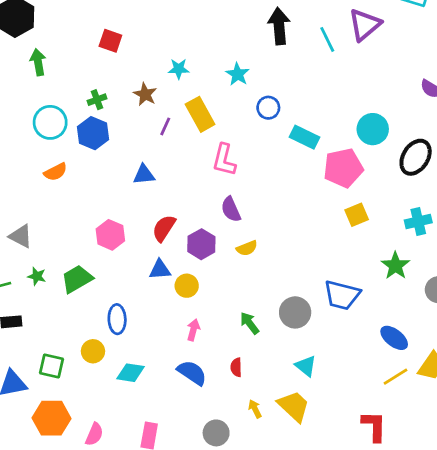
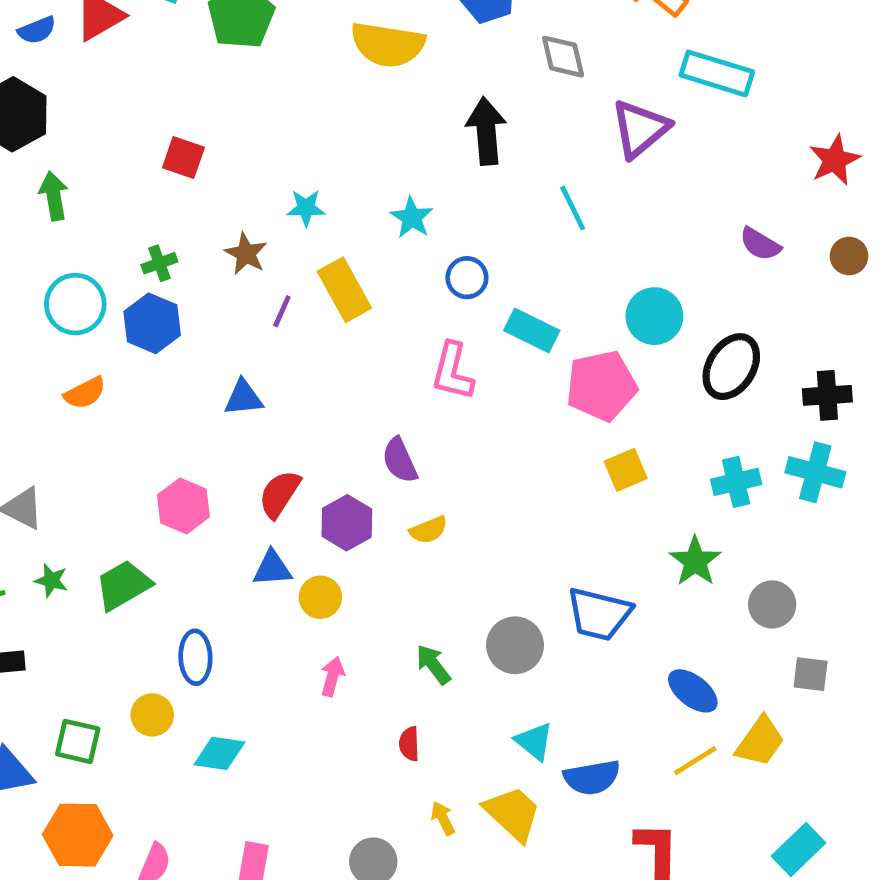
cyan line: (327, 39) -> (573, 208), moved
pink L-shape: (224, 160) -> (453, 371), moved
blue semicircle: (192, 373) -> (592, 777), moved, turned 136

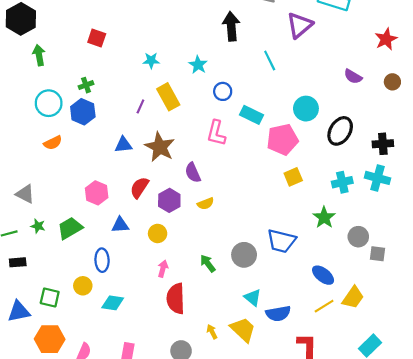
brown star: (246, 254) -> (160, 147), moved, size x1.6
blue triangle: (272, 568) -> (120, 225), moved
gray square: (811, 674) -> (378, 254), moved
red semicircle: (409, 744) -> (176, 299), moved, size x2.0

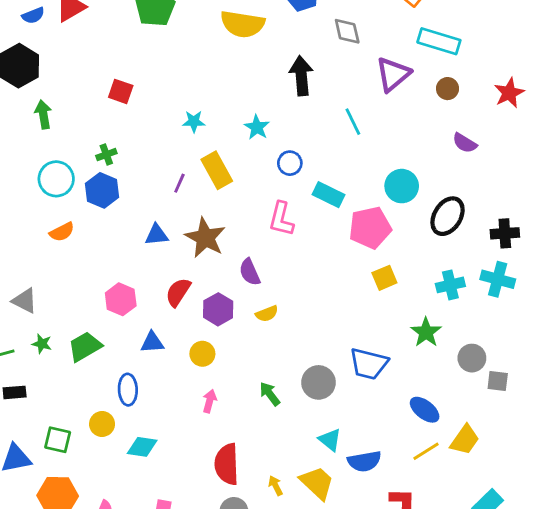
brown circle: (392, 82) -> (448, 89), moved
red semicircle: (176, 299) -> (227, 464), moved

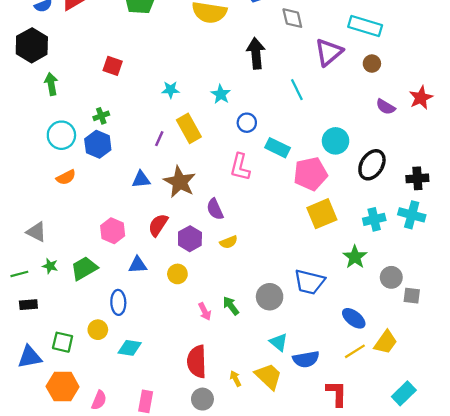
red star: (509, 93) -> (421, 98), moved
yellow square: (384, 278) -> (322, 214), size x1.5
pink arrow: (210, 401) -> (205, 311), moved, turned 138

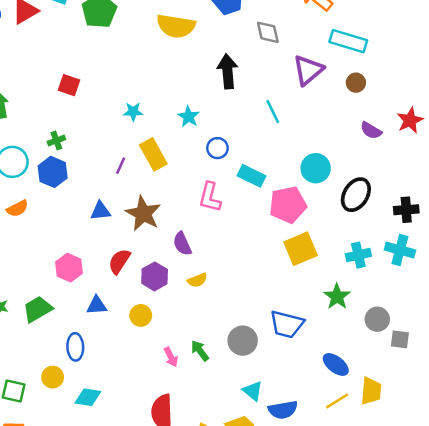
yellow trapezoid: (386, 342) -> (371, 391), turned -30

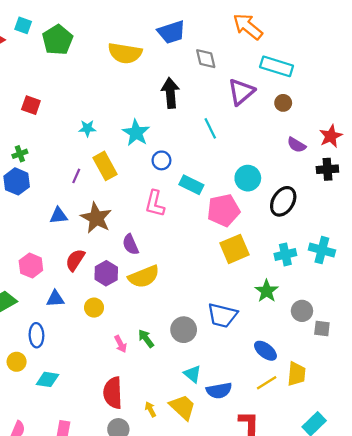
cyan star: (189, 117) -> (136, 133), size x1.4
black cross: (406, 210) -> (327, 169), moved
yellow semicircle: (197, 280) -> (144, 277), size x1.8

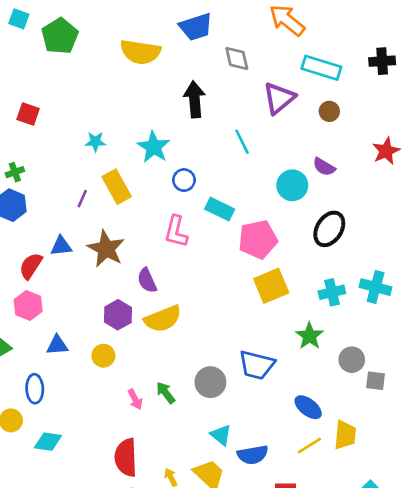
purple semicircle: (296, 145) -> (324, 167), moved
black cross: (327, 169) -> (382, 61), moved
cyan circle: (248, 178) -> (292, 185), moved
red semicircle: (75, 260) -> (31, 266), moved

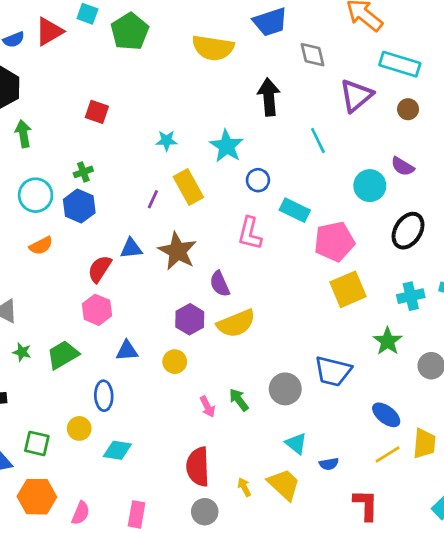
blue semicircle: (253, 455) -> (329, 464), size x0.6

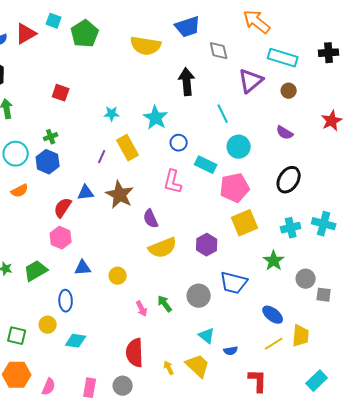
cyan circle: (370, 186) -> (239, 147), moved
purple hexagon: (190, 319) -> (207, 245), moved
gray circle: (205, 512) -> (123, 386), moved

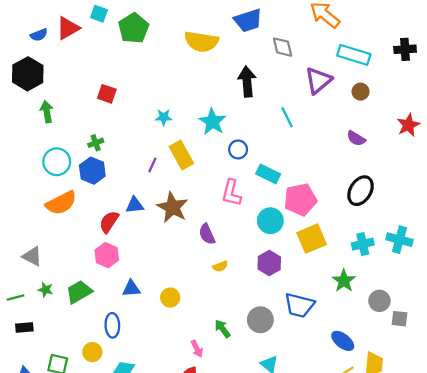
cyan circle: (239, 147) -> (270, 221), moved
orange semicircle: (20, 191) -> (61, 203), size x1.6
yellow semicircle: (163, 248) -> (220, 266), size x0.5
pink arrow: (142, 309) -> (197, 349), moved

